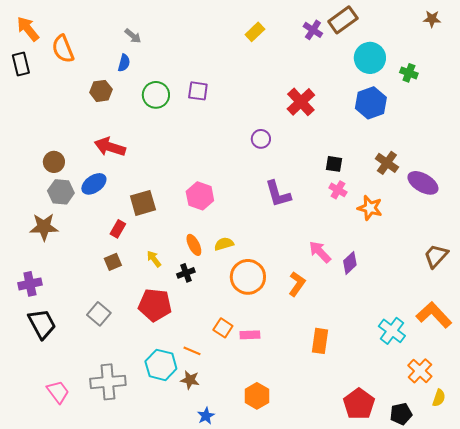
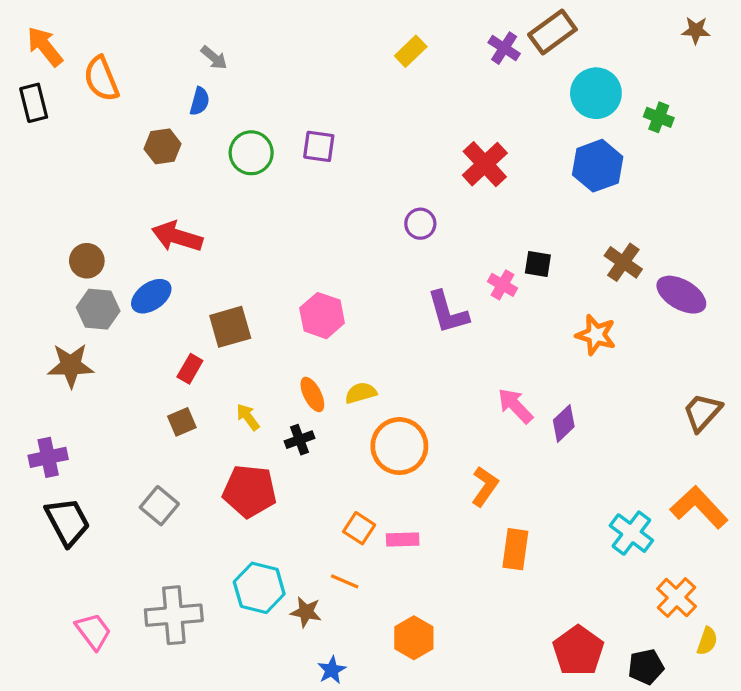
pink cross: (338, 190) -> (503, 285), moved
orange L-shape: (297, 284) -> (485, 486), moved
orange line: (192, 351) -> (345, 581), moved

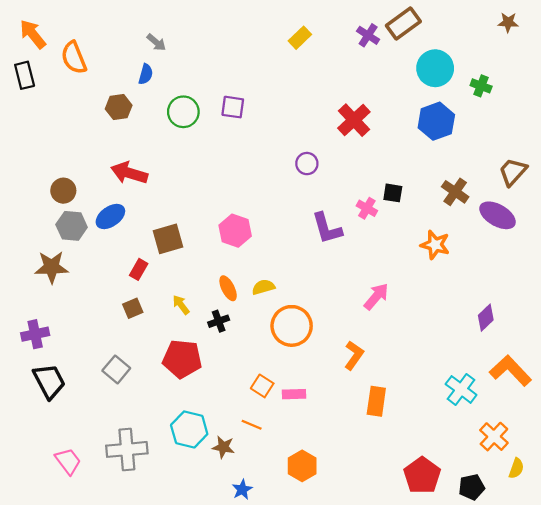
pink arrow: (515, 406) -> (376, 297), turned 84
brown trapezoid: (702, 412) -> (513, 172), moved
purple diamond: (564, 423) -> (486, 318), moved

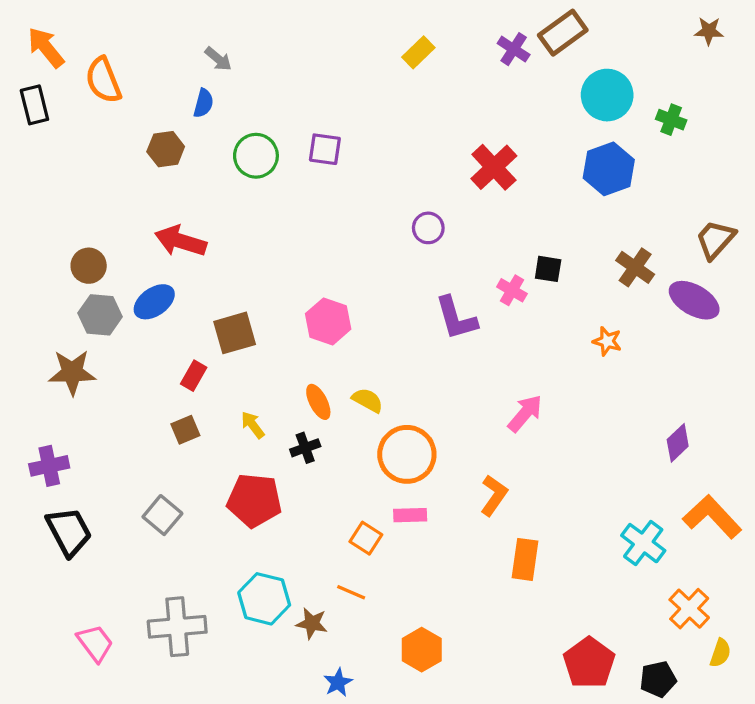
orange star: (435, 245) -> (607, 341), size x0.7
yellow semicircle: (263, 287) -> (368, 400), turned 45
pink rectangle: (294, 394) -> (410, 515), moved

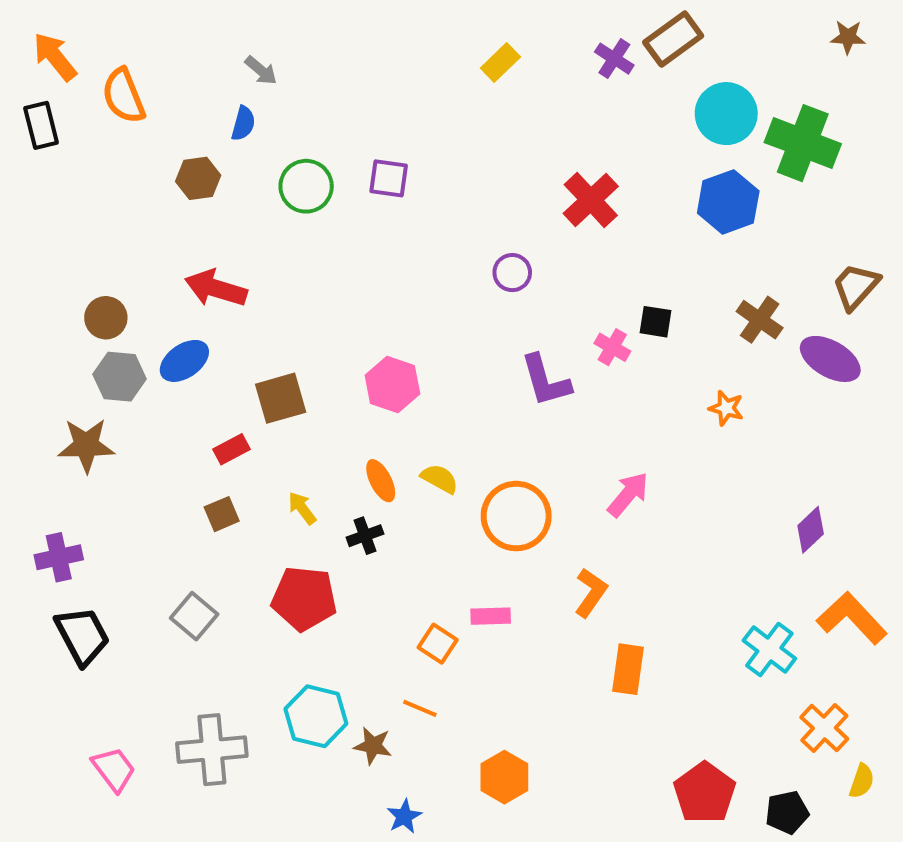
green cross: (671, 120) -> (803, 143), size x2.0
red rectangle: (194, 376) -> (231, 449), turned 32
orange circle: (407, 454) -> (516, 516), moved

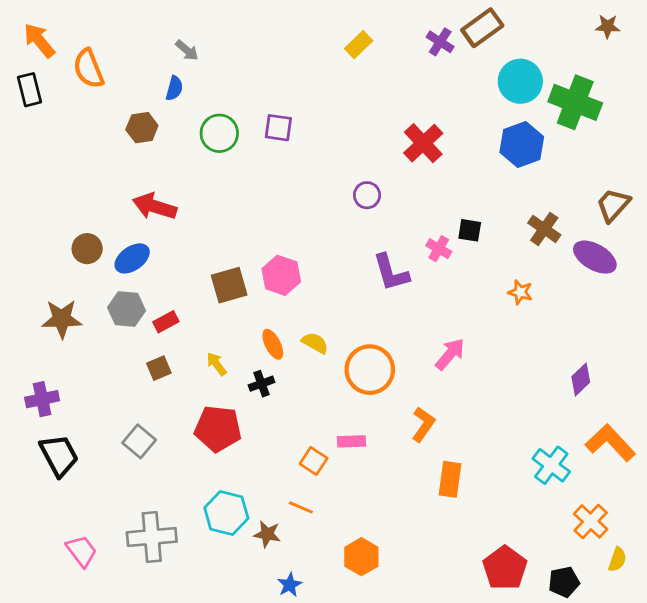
brown circle: (106, 318) -> (87, 249), moved
gray hexagon: (120, 377) -> (126, 309), moved
brown square: (281, 398) -> (229, 285), moved

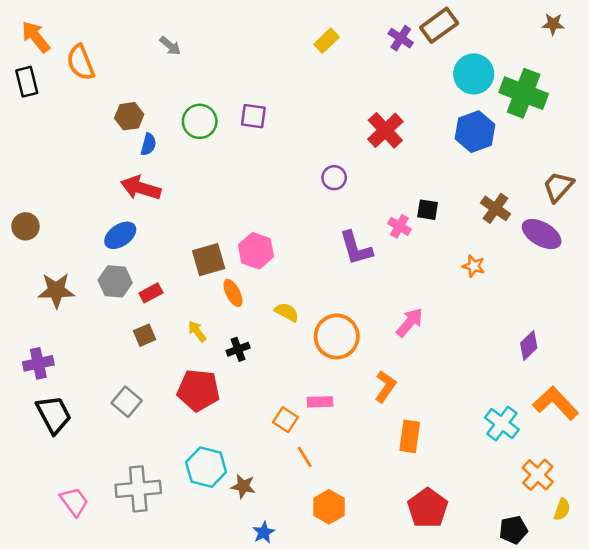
blue semicircle: (174, 88) -> (148, 144), moved
brown circle: (87, 249) -> (25, 226), moved
orange ellipse: (273, 344) -> (233, 293), moved
orange line: (301, 507) -> (305, 457), moved, turned 35
red pentagon: (505, 568) -> (428, 508), moved

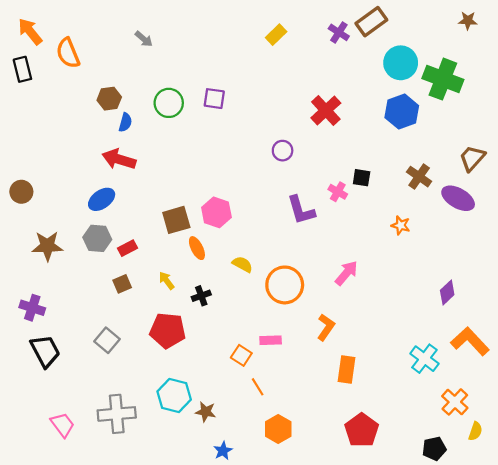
purple cross: (38, 363) -> (32, 308), turned 30

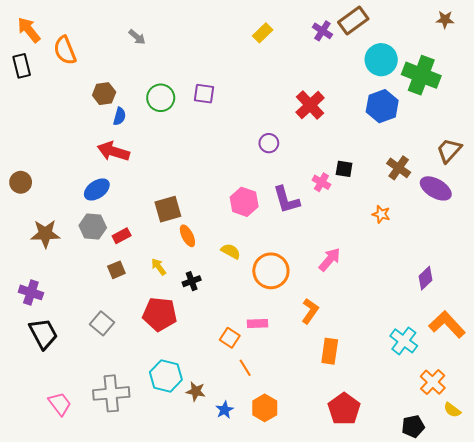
pink hexagon: (216, 212) -> (244, 202), moved
yellow semicircle: (475, 431) -> (452, 410), turned 108
blue star: (223, 451) -> (225, 410), moved

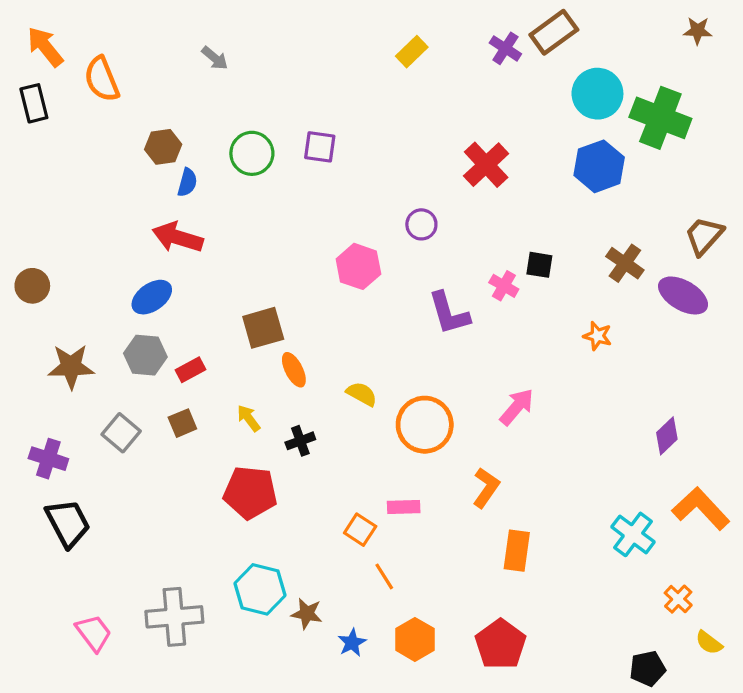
pink hexagon: (244, 202) -> (358, 266), moved
gray square: (102, 323) -> (121, 433), moved
orange cross: (433, 382) -> (678, 599), size x0.7
red pentagon: (344, 409) -> (501, 644), moved

